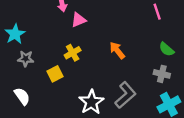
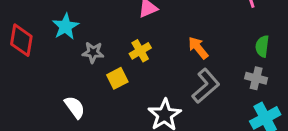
green semicircle: (167, 49) -> (262, 46), turned 56
gray star: (26, 59) -> (93, 52), moved
gray L-shape: (125, 95) -> (206, 86), moved

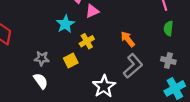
cyan star: (66, 26) -> (65, 24), moved
green semicircle: (262, 46) -> (168, 28), moved
gray star: (93, 52) -> (42, 58), moved

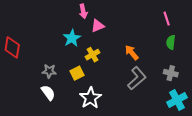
white star: (104, 86) -> (90, 98), moved

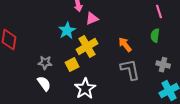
green semicircle: (171, 42) -> (155, 36), moved
yellow cross: (92, 55) -> (87, 47), size x1.5
gray L-shape: (137, 78) -> (130, 70), turned -60

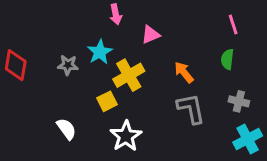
pink triangle: (92, 19) -> (151, 35), moved
gray star: (45, 63) -> (68, 65), moved

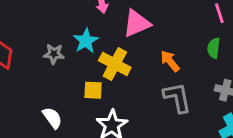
pink triangle: (151, 35) -> (137, 23), size x1.5
yellow cross: (129, 75) -> (115, 64), turned -32
yellow square: (107, 101) -> (93, 90), turned 30

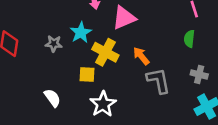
orange arrow: (170, 61) -> (141, 56), moved

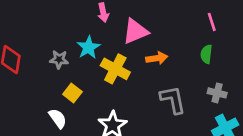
orange arrow: (141, 56) -> (157, 58), moved, turned 120
yellow square: (87, 74) -> (72, 93), moved, turned 35

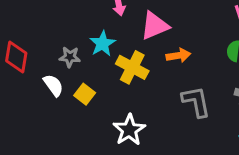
white semicircle: (58, 118) -> (53, 85), moved

